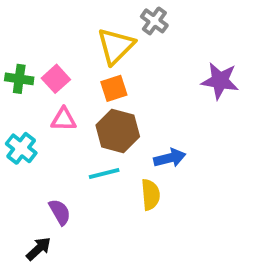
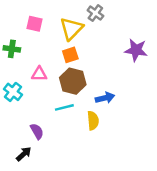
pink square: (56, 79) -> (35, 24), moved, turned -35

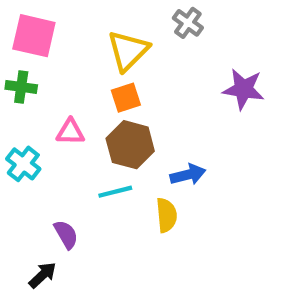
gray cross: (95, 13) -> (188, 23), moved
pink square: (35, 24) -> (34, 36), moved, size x1.5

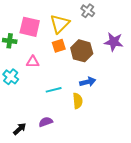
pink square: (34, 36) -> (30, 27), moved
brown hexagon: (130, 145) -> (82, 51), moved
purple semicircle: (66, 234) -> (46, 122), moved, turned -80

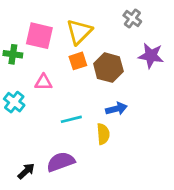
gray cross: (88, 11) -> (132, 18), moved
purple semicircle: (46, 122) -> (61, 162), size x1.5

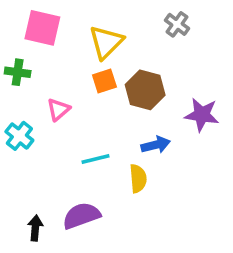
pink square: (39, 36) -> (42, 28), moved
purple star: (151, 56) -> (202, 115), moved
pink triangle: (43, 82) -> (58, 109), turned -42
black arrow: (26, 171) -> (35, 228), turned -42

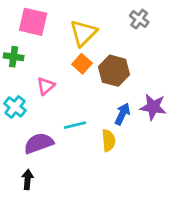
orange square: (104, 81) -> (82, 64), turned -30
purple star: (202, 115) -> (153, 107), moved
blue arrow: (156, 145) -> (122, 114), turned -50
purple semicircle: (81, 216) -> (39, 143), moved

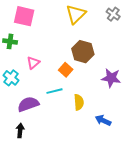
gray cross: (139, 19) -> (113, 14), moved
yellow triangle: (83, 33) -> (76, 14), moved
orange square: (82, 64) -> (66, 70), moved
blue arrow: (122, 114) -> (103, 120), moved, turned -91

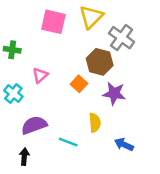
gray cross: (113, 14) -> (122, 38), moved, size x1.5
pink square: (24, 16) -> (53, 22), moved
purple star: (111, 78) -> (114, 93), moved
cyan line: (55, 91) -> (68, 142), moved, turned 35

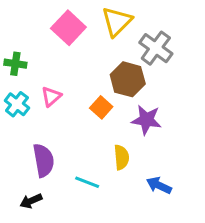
pink square: (53, 22) -> (68, 28), turned 30
cyan cross: (13, 93) -> (17, 104), moved
purple semicircle: (34, 125) -> (43, 160), turned 100
black arrow: (24, 157) -> (31, 201), turned -119

